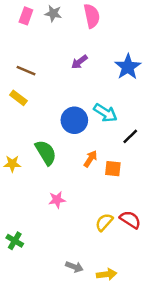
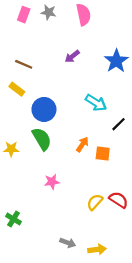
blue circle: (74, 120) -> (44, 109), moved

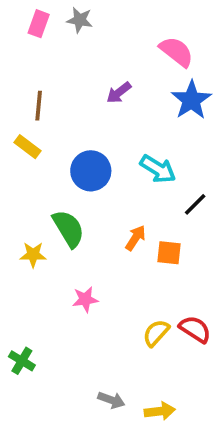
pink semicircle: (84, 15) -> (176, 52), moved, turned -40
brown line: (24, 64) -> (39, 106), turned 72
blue circle: (44, 109) -> (91, 171), moved
yellow star: (11, 149) -> (33, 255), moved

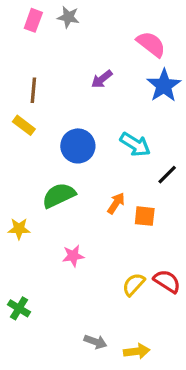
green semicircle: (68, 229) -> (59, 195), turned -84
yellow star: (33, 255) -> (19, 229), moved

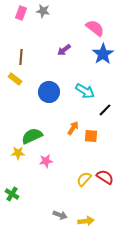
green semicircle: (59, 195) -> (32, 136), moved
yellow star: (19, 229) -> (18, 153), moved

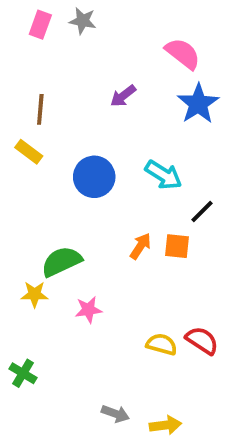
orange square: (91, 136) -> (177, 246), moved
yellow semicircle: (84, 179) -> (162, 344), turned 63

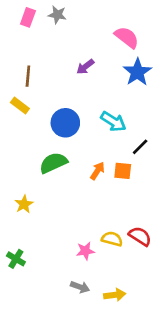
green semicircle: (61, 262) -> (53, 163), moved
yellow star: (35, 294) -> (24, 204), turned -30
pink star: (88, 310) -> (85, 251), moved

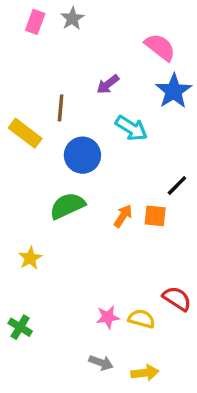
gray star: (57, 15) -> (72, 19), turned 30
brown line: (28, 76) -> (61, 108), moved
yellow rectangle: (20, 105) -> (25, 133), size x1.4
cyan arrow: (113, 121) -> (131, 128), moved
yellow semicircle: (112, 239) -> (142, 319), moved

